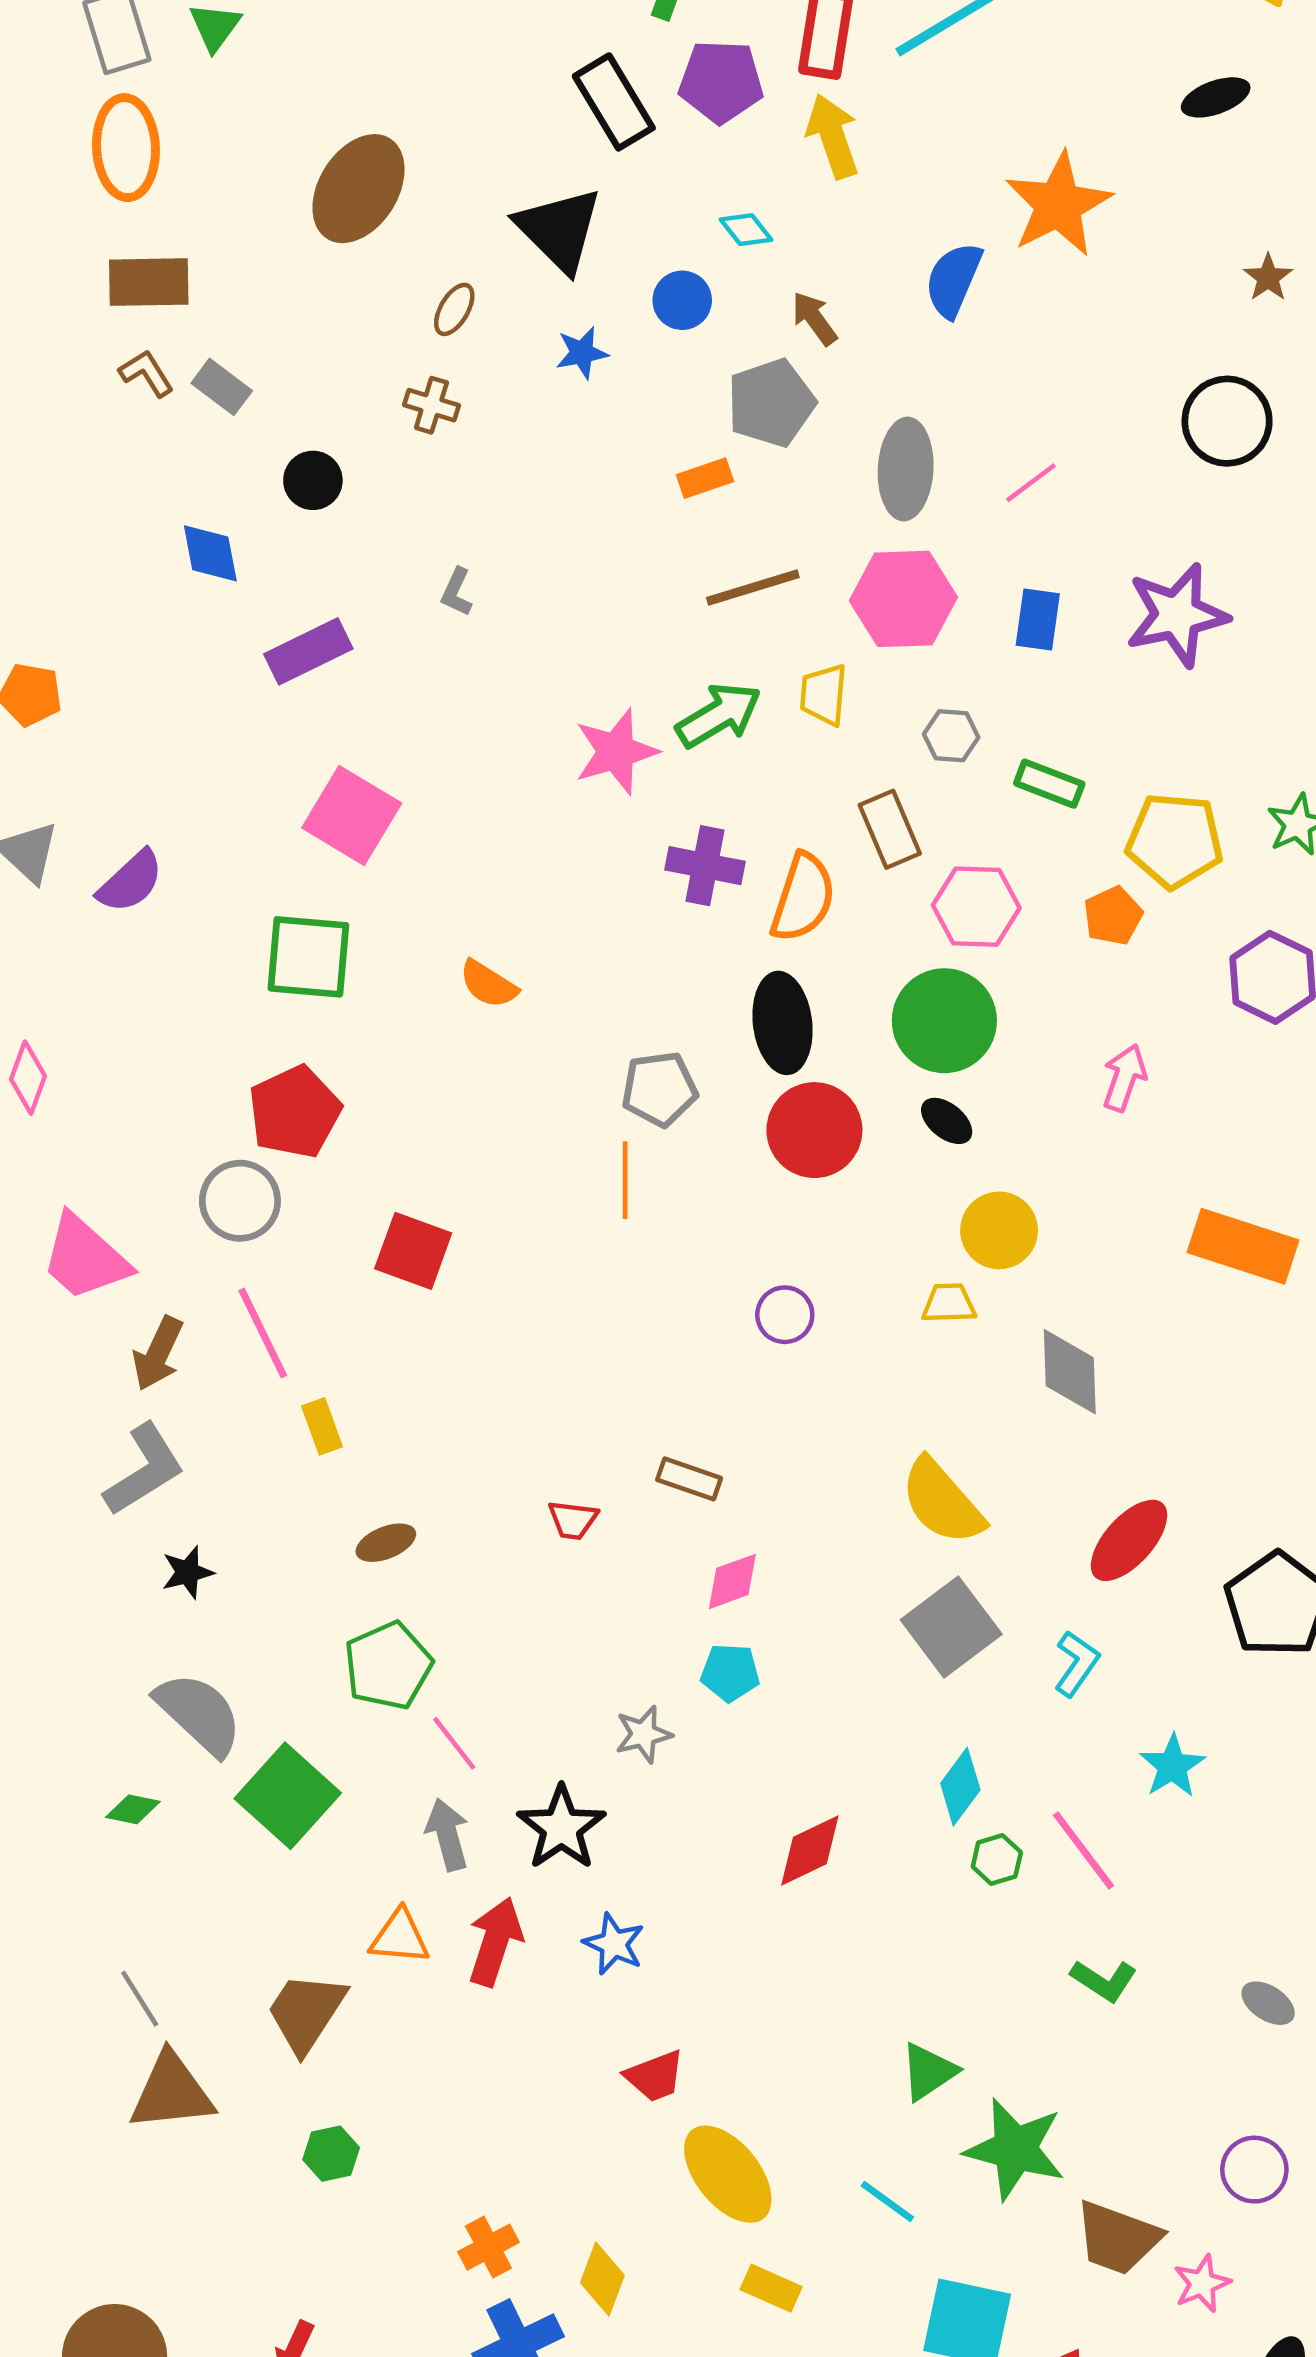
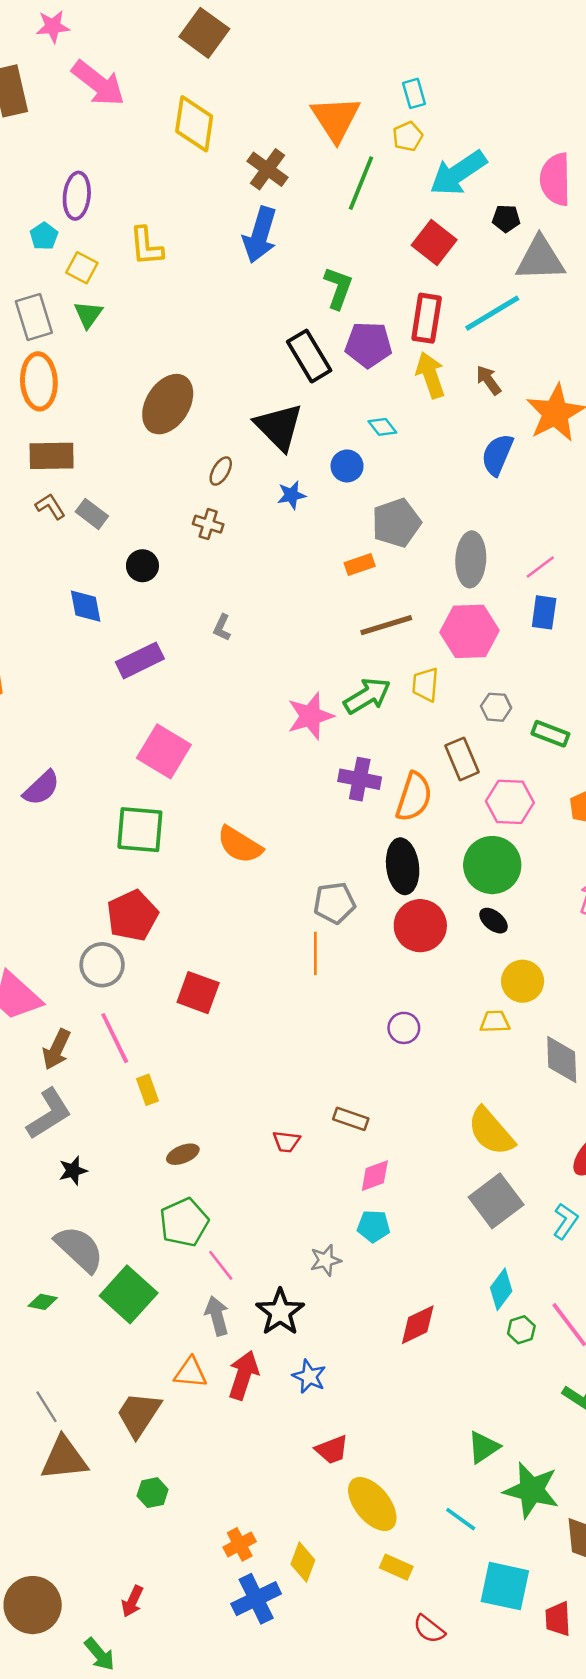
brown arrow: (814, 319) -> (488, 380), moved
blue rectangle: (1038, 619) -> (544, 612), moved
orange semicircle: (488, 984) -> (240, 845), size x1.4

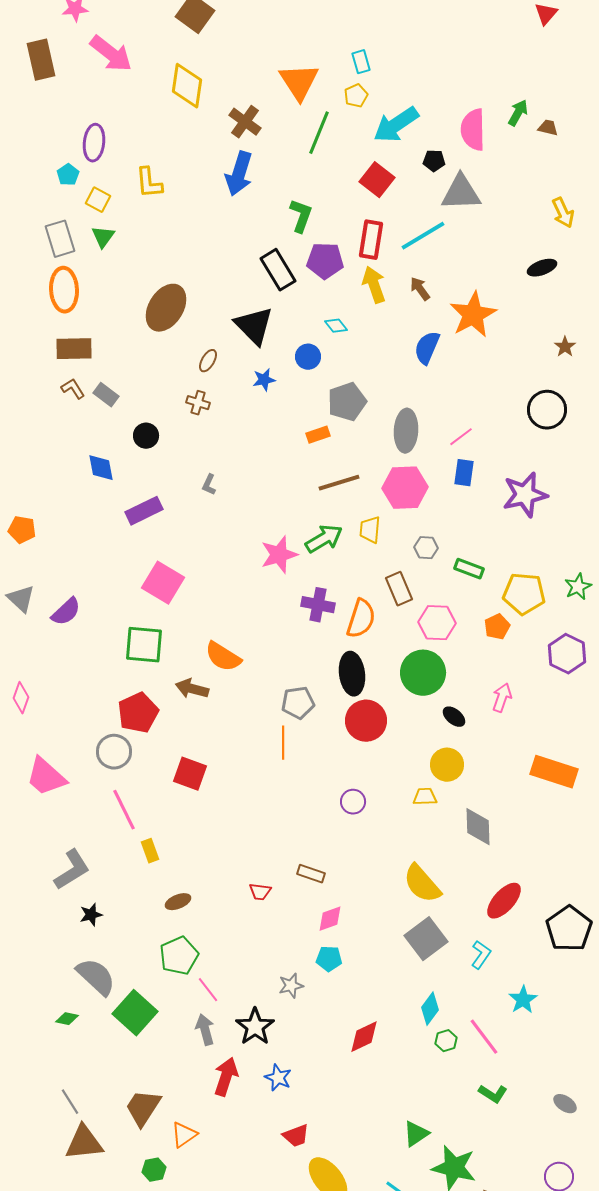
black ellipse: (494, 921) -> (454, 717), moved
brown arrow: (57, 1049) -> (192, 689), moved, turned 80
orange triangle: (190, 1373) -> (184, 1135), moved, turned -40

